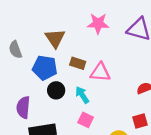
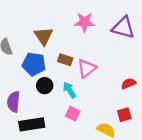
pink triangle: (100, 72) -> (87, 68), turned -42

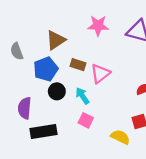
brown triangle: (44, 36) -> (56, 40), turned 30
blue pentagon: (34, 64) -> (46, 69), turned -30

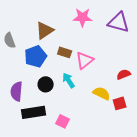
black circle: (57, 91) -> (46, 84), moved
pink square: (86, 120) -> (63, 121), moved
yellow semicircle: (120, 137) -> (102, 93), moved

